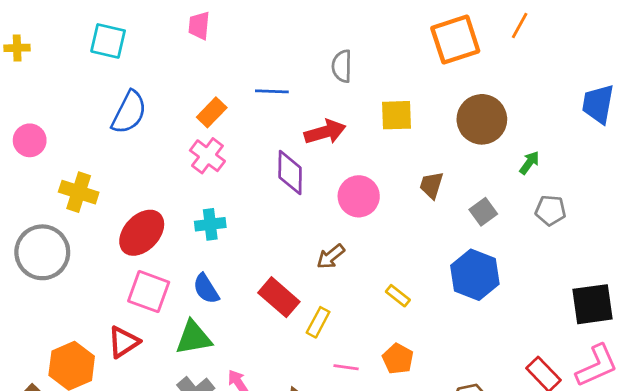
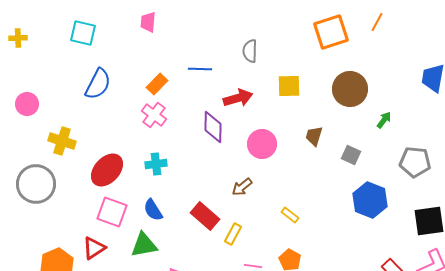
gray pentagon: (550, 210) -> (415, 162), moved, size x1.4
gray square: (483, 212) -> (351, 155), turned -30
blue hexagon: (475, 275) -> (370, 200), moved

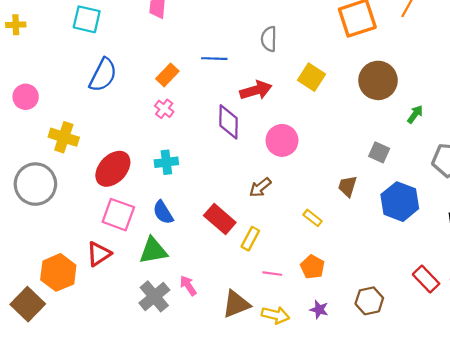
yellow square: (289, 86) -> (311, 77), turned 35
pink cross: (154, 115) -> (164, 109), size x0.7
brown trapezoid: (314, 136) -> (347, 186), moved

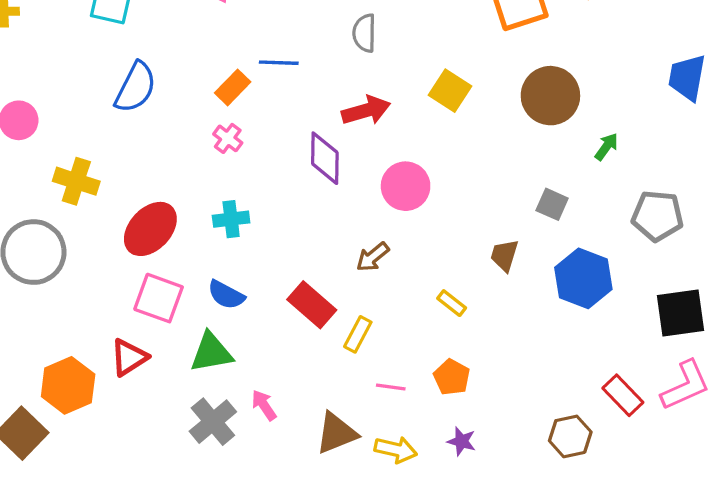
gray semicircle: (269, 39) -> (364, 33), moved
blue line: (214, 59) -> (279, 63), moved
blue semicircle: (163, 212) -> (226, 295), turned -30
brown hexagon: (369, 301) -> (570, 436), moved

